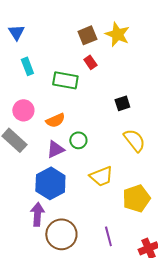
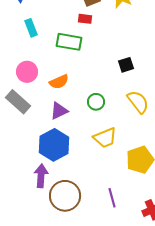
red rectangle: (90, 62) -> (85, 19), moved, turned -48
green circle: (78, 140) -> (96, 102), moved

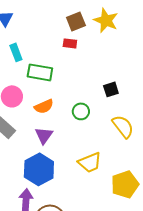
green rectangle: (69, 42) -> (40, 72), moved
green circle: (96, 102) -> (81, 111), moved
purple triangle: (59, 111) -> (44, 135), turned -30

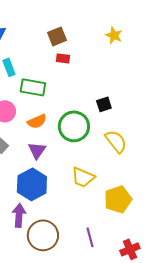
yellow star: (106, 20) -> (114, 35), moved, size x0.7
brown square: (76, 21) -> (57, 36), moved
green circle: (81, 111) -> (74, 126), size x1.8
yellow trapezoid: (90, 162) -> (83, 177), turned 45

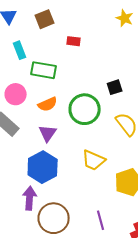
brown square: (57, 36) -> (45, 19), moved

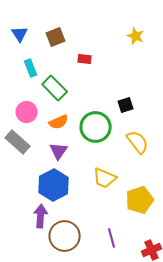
green rectangle: (44, 70) -> (55, 88), turned 35

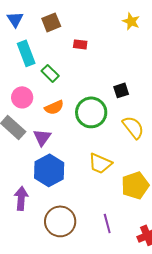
cyan rectangle: (31, 68) -> (26, 53), size x1.4
green rectangle: (55, 88) -> (50, 73), size x0.7
purple triangle: (59, 151) -> (42, 137), moved
purple arrow: (41, 216) -> (21, 198), moved

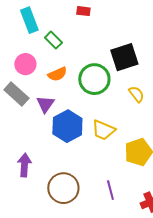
black square: (121, 90) -> (124, 57), size x1.8
yellow semicircle: (133, 127) -> (136, 94), size x0.7
blue hexagon: (49, 170) -> (67, 126), moved

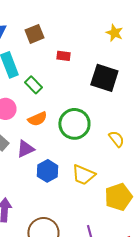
black square: (124, 57) -> (104, 78), moved, turned 36
purple triangle: (45, 104) -> (25, 149), turned 30
blue hexagon: (67, 126) -> (47, 171), size x0.7

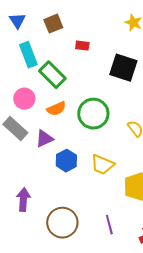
green rectangle: (33, 85) -> (52, 75), size x1.5

